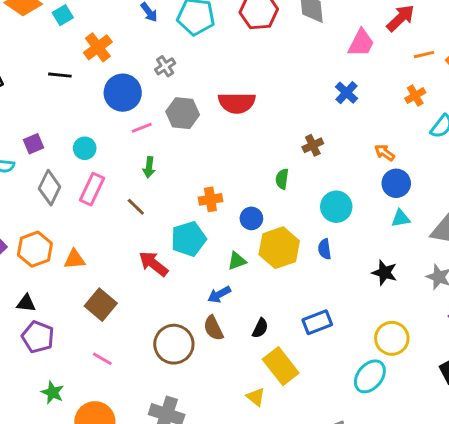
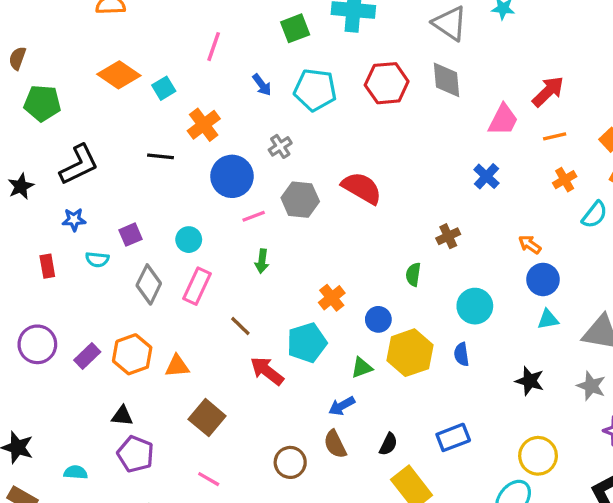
orange line: (424, 55) -> (555, 136), moved
red semicircle: (237, 103) -> (362, 188), turned -150
orange cross: (210, 199) -> (332, 298), turned -30
brown line: (136, 207) -> (240, 326), moved
brown circle: (174, 344) -> (290, 462), size x0.7

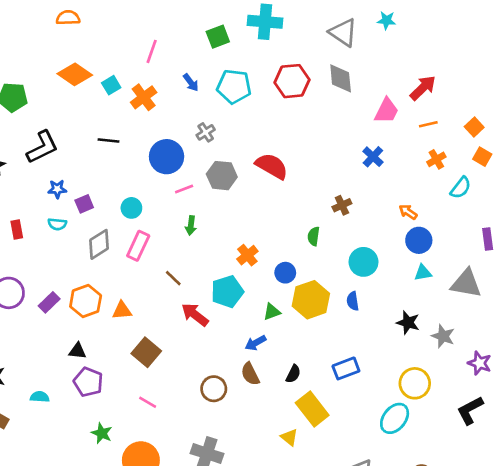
orange cross: (204, 125) -> (144, 97), moved
blue star: (74, 220) -> (57, 189), moved
gray diamond: (149, 284) -> (99, 244), turned 32
gray star: (591, 386) -> (443, 336), moved

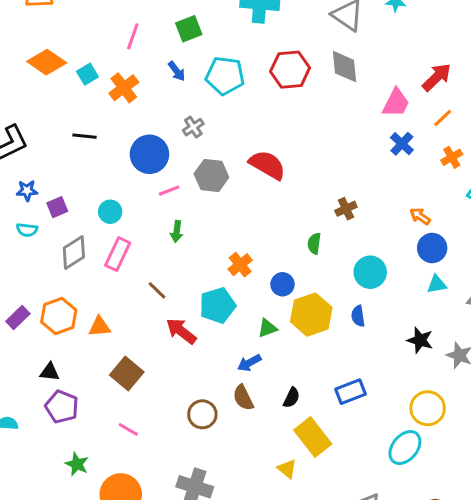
green square: (218, 37) -> (189, 29), moved
orange line: (428, 124) -> (443, 118), turned -30
blue cross: (373, 157) -> (402, 144), moved

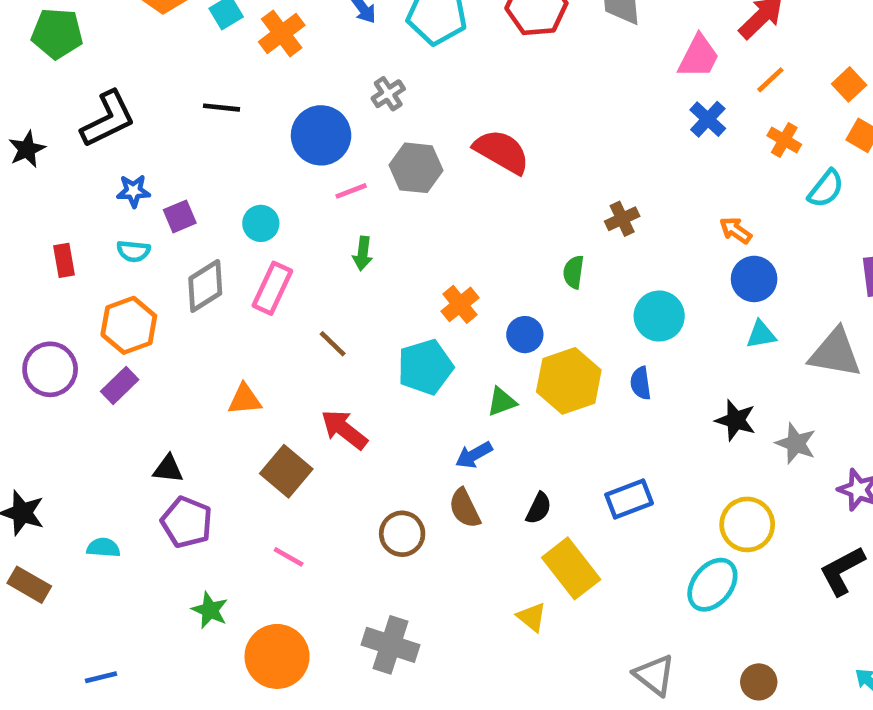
orange cross: (452, 157) -> (784, 140), turned -30
orange hexagon: (59, 316) -> (129, 325), moved
red arrow: (181, 331) -> (344, 430), moved

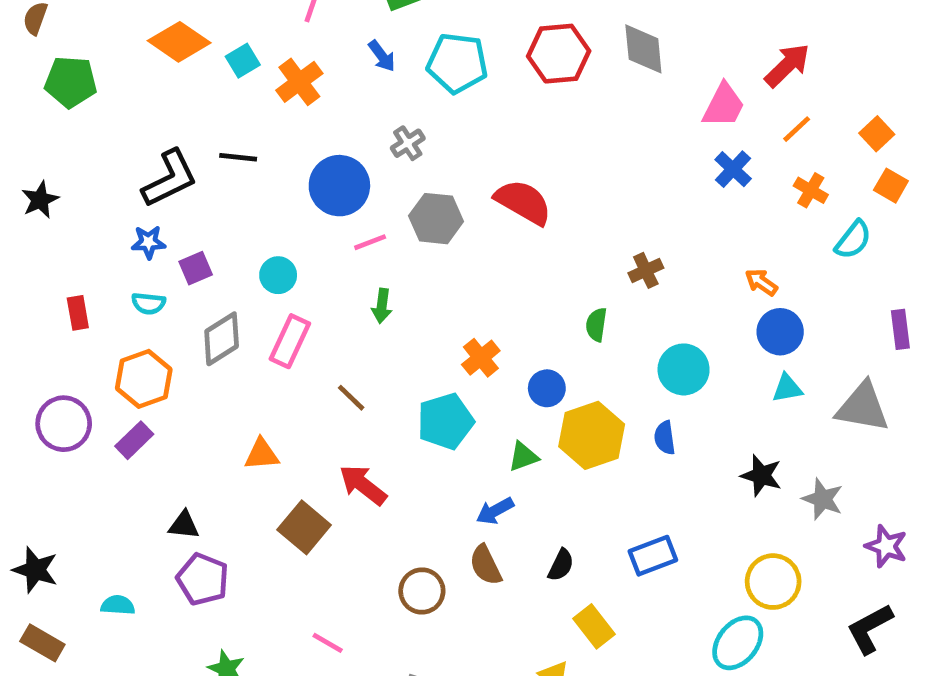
black L-shape: (108, 119) -> (170, 179), moved
pink line: (289, 557) -> (328, 643), moved
yellow rectangle: (571, 568) -> (594, 626), size x0.7

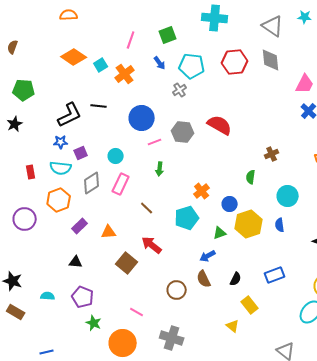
green pentagon: (71, 82) -> (24, 90), moved
gray cross: (408, 143) -> (180, 90), moved
cyan semicircle: (148, 303) -> (61, 168), size x1.5
purple rectangle: (134, 440) -> (80, 226), moved
purple pentagon: (203, 579) -> (83, 297), moved

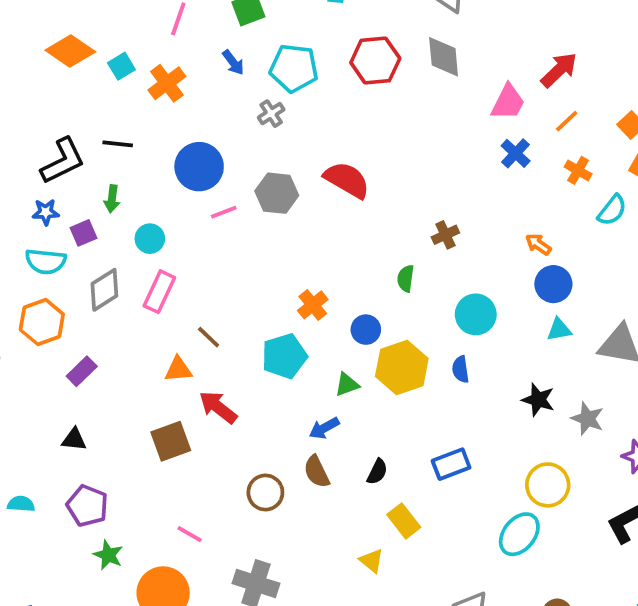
green arrow: (160, 169) -> (112, 199), moved
orange triangle: (109, 232) -> (178, 369), moved
brown square: (127, 263) -> (171, 441), turned 30

